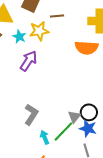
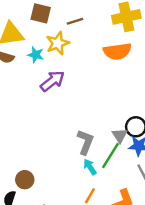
purple arrow: (29, 61) -> (52, 81), turned 30
gray L-shape: (31, 115) -> (85, 142), moved

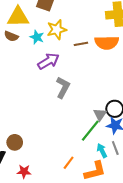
brown line: (75, 21) -> (81, 44), moved
gray L-shape: (85, 142) -> (63, 87), moved
cyan arrow: (90, 167) -> (102, 151), moved

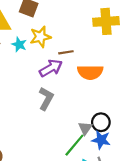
orange semicircle: (107, 43) -> (90, 72), moved
purple arrow: (48, 61) -> (51, 68), moved

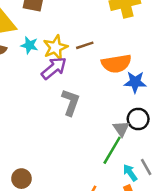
yellow star: (40, 37) -> (55, 47), moved
purple arrow: (51, 68) -> (54, 68), moved
blue star: (101, 140) -> (135, 82), moved

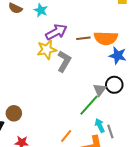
brown line: (85, 45) -> (83, 38), moved
yellow star: (55, 47) -> (47, 50), moved
gray line: (146, 167) -> (110, 131), moved

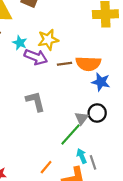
cyan star: (41, 10) -> (20, 43), moved
purple arrow: (56, 32) -> (36, 57), turned 50
yellow star: (47, 50) -> (48, 40), moved
gray L-shape: (64, 61) -> (35, 101), moved, turned -45

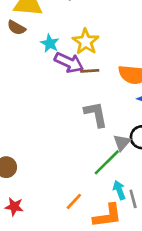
yellow star: (48, 40) -> (86, 42), turned -30
brown line: (64, 64) -> (90, 71), moved
gray L-shape: (35, 101) -> (96, 114), moved

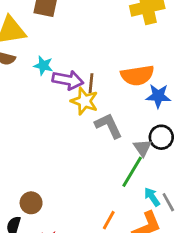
yellow star: (86, 42) -> (84, 101), moved
brown line: (90, 71) -> (91, 83), turned -66

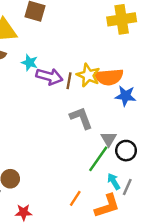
yellow star: (84, 101) -> (88, 75), moved
black circle: (161, 137) -> (126, 151), moved
gray line: (168, 202) -> (127, 187), turned 49

